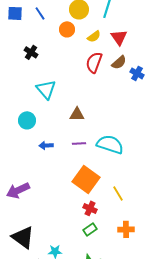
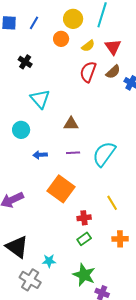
blue line: (40, 13) -> (34, 23), turned 64
cyan semicircle: (110, 144) -> (104, 154), turned -72
orange square: (86, 179) -> (61, 189), moved
red cross: (90, 208) -> (84, 218), turned -32

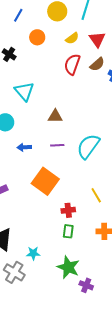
orange circle: (61, 39) -> (37, 37), moved
green rectangle: (84, 239) -> (68, 231), turned -48

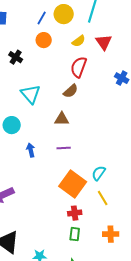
blue line: (18, 15) -> (42, 18), moved
brown semicircle: (97, 64) -> (71, 91), moved
cyan semicircle: (88, 146) -> (99, 173), moved, size x0.6
blue arrow: (24, 147) -> (31, 150), turned 80
orange square: (45, 181) -> (73, 184), moved

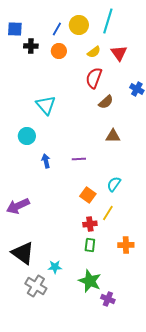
black cross: (16, 57) -> (31, 46), moved, turned -32
brown semicircle: (71, 91) -> (106, 102), moved
brown triangle: (62, 119) -> (113, 136), moved
orange square: (73, 184) -> (88, 195), size x0.6
yellow line: (103, 198) -> (108, 213), moved, turned 63

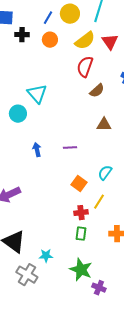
yellow semicircle: (94, 52) -> (85, 41), size x1.5
cyan circle: (27, 136) -> (18, 114), moved

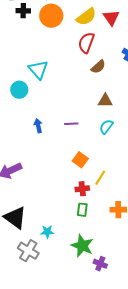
orange circle: (50, 40) -> (51, 16), size x1.5
cyan semicircle: (105, 173) -> (106, 127), moved

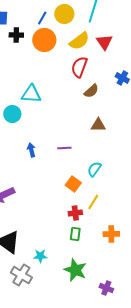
cyan triangle: (38, 70) -> (31, 94), turned -45
cyan semicircle: (106, 127) -> (94, 169), moved
purple cross: (100, 264) -> (106, 288), moved

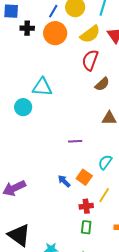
blue arrow: (31, 150) -> (64, 181), moved, turned -32

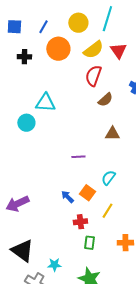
blue line: (53, 11) -> (43, 27), moved
black cross: (27, 28) -> (24, 57), moved
red cross: (86, 206) -> (80, 222), moved

